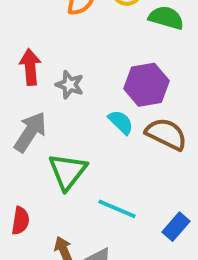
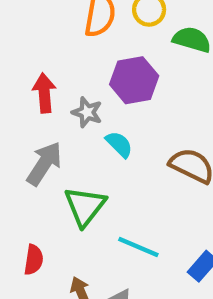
purple hexagon: (146, 85) -> (134, 80), moved
cyan semicircle: (121, 122) -> (119, 144), moved

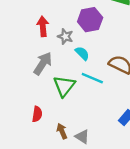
cyan line: (138, 247) -> (92, 78), moved

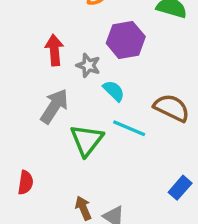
red semicircle: (37, 114) -> (26, 183), moved

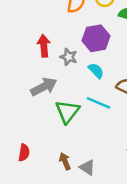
cyan semicircle: (114, 91) -> (96, 71), moved
gray arrow: (54, 106) -> (44, 87), turned 30
red semicircle: (26, 183) -> (24, 153), moved

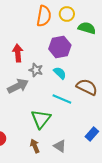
gray star: (69, 57) -> (36, 70), moved
green triangle: (67, 112) -> (41, 119), moved
gray triangle: (87, 167) -> (60, 146), moved

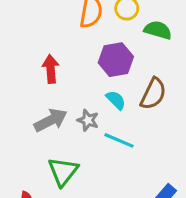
gray star: (36, 70) -> (88, 120), moved
brown semicircle: (87, 87) -> (153, 94), moved, turned 90
green triangle: (41, 119) -> (63, 171), moved

